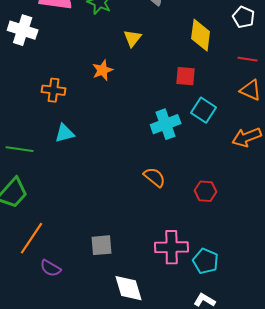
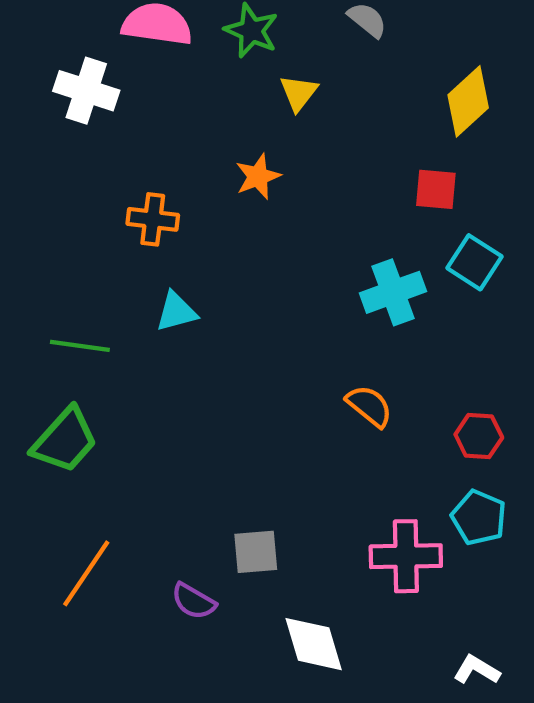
yellow diamond: (201, 35) -> (468, 101), turned 40
yellow triangle: (133, 38) -> (299, 93), moved
orange line: (32, 238) -> (86, 573), moved
cyan pentagon: (206, 261) -> (479, 518), moved
purple semicircle: (51, 268) -> (194, 601), moved

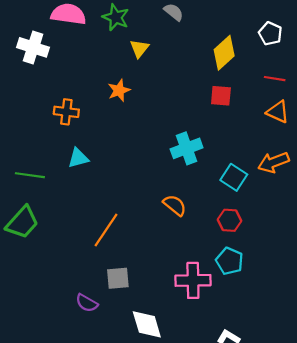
red square: (436, 189) -> (221, 96), moved
cyan square: (475, 262) -> (234, 177), moved
orange line: (86, 573) -> (106, 230), moved

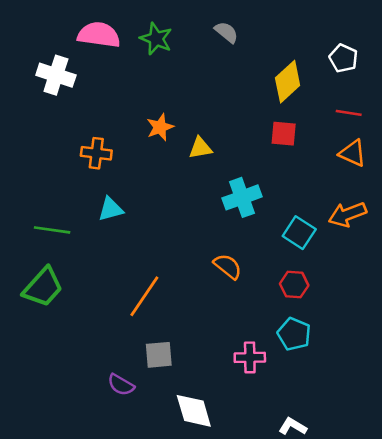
yellow triangle: (139, 49) -> (200, 148), moved, turned 42
pink cross: (193, 280) -> (250, 357), size x0.7

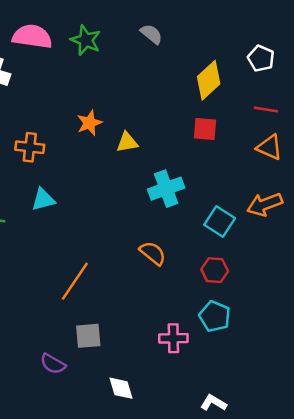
white diamond: (194, 411) -> (121, 388), size x0.7

